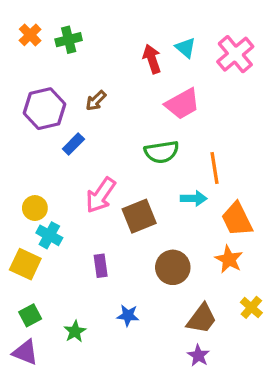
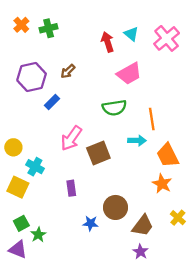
yellow circle: (35, 208) -> (13, 147), moved
brown circle: (173, 267) -> (115, 207), moved
green star: (75, 331) -> (38, 235), moved

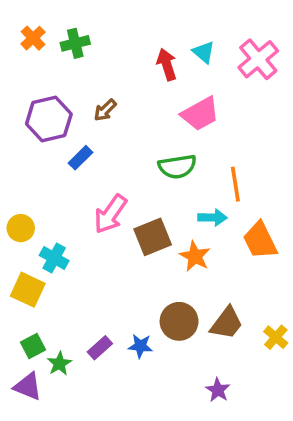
orange star: (162, 184) -> (195, 256), moved
purple rectangle: (71, 188) -> (100, 348), moved, turned 56
brown trapezoid: (143, 226) -> (227, 323), moved

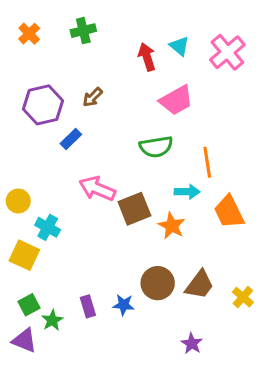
green cross: (75, 43) -> (83, 31), moved
pink arrow: (110, 214) -> (97, 189), turned 78
purple rectangle: (100, 348) -> (88, 306), turned -65

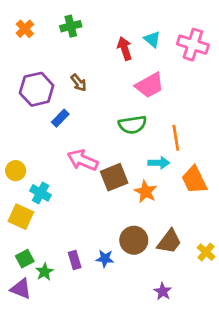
pink cross: (227, 52) -> (193, 45), turned -32
brown arrow: (93, 97) -> (79, 83), turned -84

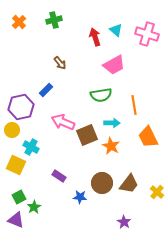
purple hexagon: (37, 89) -> (21, 107), moved
cyan arrow: (159, 163) -> (112, 123), moved
purple rectangle: (75, 260) -> (59, 176), moved, turned -40

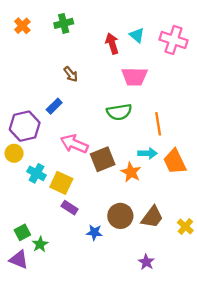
pink trapezoid: (114, 65) -> (135, 77), turned 30
cyan arrow: (112, 123) -> (148, 153), moved
yellow square: (16, 165) -> (61, 183), moved

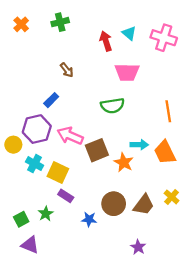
orange line: (158, 124) -> (168, 111), moved
purple hexagon: (25, 126) -> (37, 129), moved
yellow cross: (185, 227) -> (172, 197), moved
green star: (40, 244) -> (46, 214), moved
purple triangle: (19, 260) -> (30, 245), moved

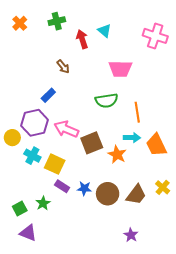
cyan triangle: (129, 33) -> (104, 31), moved
red arrow: (106, 41) -> (82, 39), moved
orange line: (168, 111) -> (137, 112), moved
blue star: (89, 219) -> (84, 188), moved

